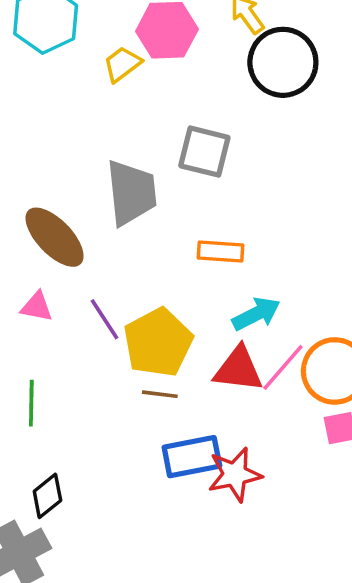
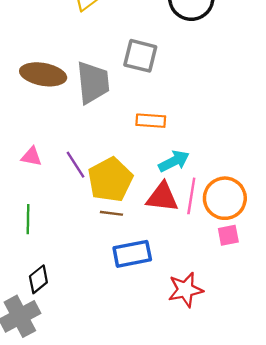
brown ellipse: (55, 237) -> (43, 74), moved, turned -36
pink line: (283, 367) -> (191, 196), turned -32
red star: (235, 474) -> (185, 290), moved

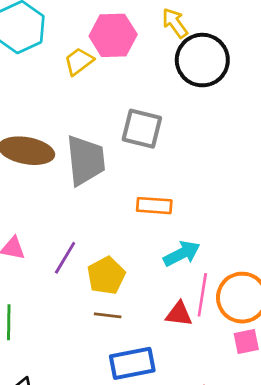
purple line: (75, 165) -> (65, 258), turned 64
yellow pentagon: (110, 180) -> (106, 276), size x0.7
red triangle: (162, 197) -> (179, 314), moved, size x0.7

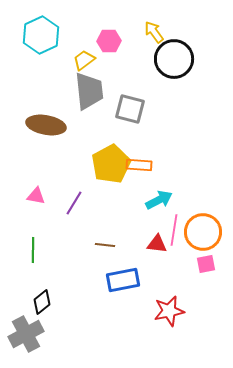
pink hexagon: (113, 35) -> (109, 41), size x0.7
gray trapezoid: (86, 160) -> (89, 91), moved
yellow pentagon: (106, 276) -> (111, 164), moved, size x1.4

